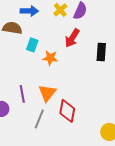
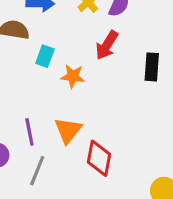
gray line: (39, 119) -> (37, 171), moved

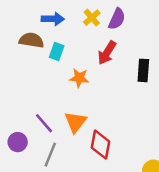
cyan rectangle: (45, 56) -> (57, 52), moved
purple line: (29, 132) -> (44, 123), turned -30

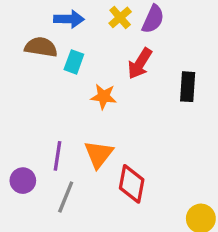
purple line: (44, 123) -> (57, 156), turned 50

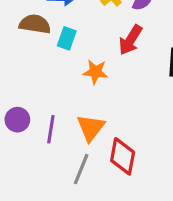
purple circle: (23, 181) -> (17, 120), moved
gray line: (66, 197) -> (81, 169), moved

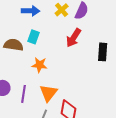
brown semicircle: (35, 24) -> (13, 45), moved
orange star: (95, 72) -> (40, 65), moved

